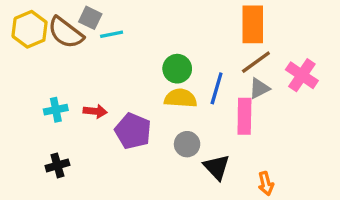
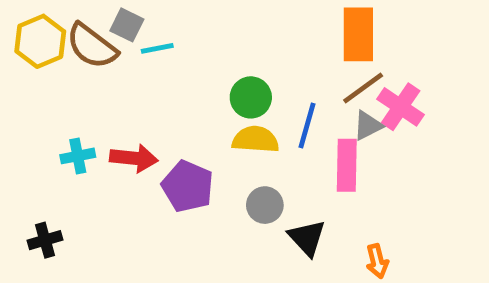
pink cross: (302, 75) -> (401, 107), moved
red arrow: (95, 111) -> (134, 158), size x1.4
black cross: (57, 165) -> (45, 240), moved

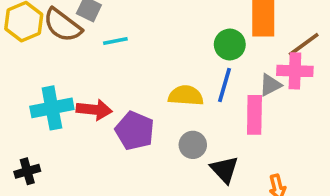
cyan line: (157, 48) -> (115, 41), moved
brown line: (363, 88) -> (304, 45), moved
green circle: (251, 97) -> (230, 45), moved
pink cross: (401, 107) -> (295, 71), turned -32
cyan cross: (78, 156) -> (52, 108), size x1.6

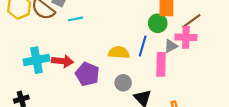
green circle: (230, 45) -> (158, 23), moved

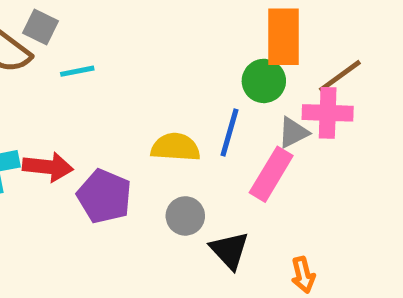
pink rectangle: (161, 64) -> (271, 174), turned 30

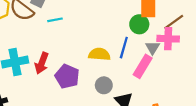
gray triangle: (293, 133) -> (153, 48), turned -32
red arrow: (48, 167) -> (42, 63), turned 105

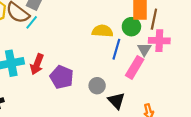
cyan line: (55, 20) -> (32, 22), moved, turned -40
brown line: (174, 22) -> (154, 19), moved, turned -42
yellow semicircle: (99, 54) -> (102, 31), moved

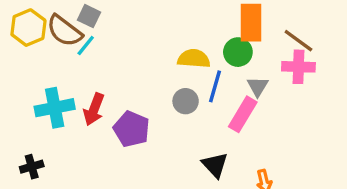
brown line: (154, 19) -> (298, 41), moved, turned -66
pink cross: (159, 41) -> (298, 67), moved
gray circle: (97, 86) -> (186, 101), moved

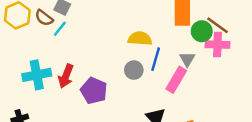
brown semicircle: (64, 31) -> (44, 18), size x0.7
green circle: (238, 52) -> (202, 31), moved

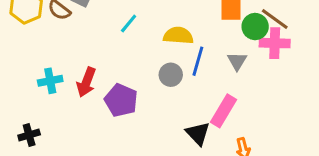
cyan line: (60, 29) -> (129, 23), moved
cyan cross: (37, 75) -> (50, 81), size x0.7
pink rectangle: (176, 80) -> (223, 111), moved

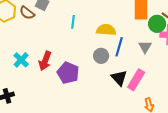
cyan line: (129, 23) -> (73, 22), turned -32
cyan cross: (50, 81) -> (21, 60), turned -35
black triangle: (198, 133) -> (119, 78), moved

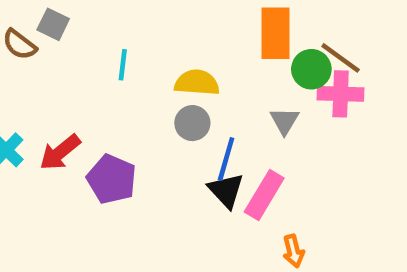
blue line: (119, 47) -> (226, 159), moved
gray circle: (101, 56) -> (192, 123), moved
red arrow: (45, 61) -> (60, 152), turned 30

